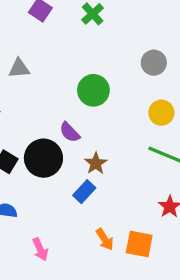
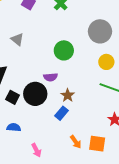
gray circle: (154, 63) -> (100, 31), size x1.5
gray triangle: (19, 68) -> (17, 39), turned 48
purple semicircle: (70, 132) -> (51, 77), turned -48

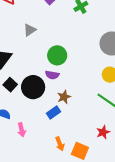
gray triangle: (17, 39) -> (30, 30), turned 32
green circle: (64, 50) -> (57, 55), moved
pink arrow: (36, 150) -> (21, 130), moved

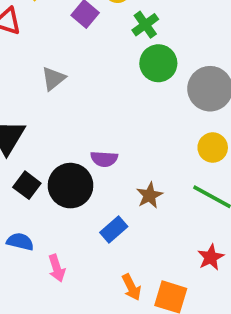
green circle: (57, 55) -> (158, 63), moved
brown star: (64, 97) -> (150, 195), moved

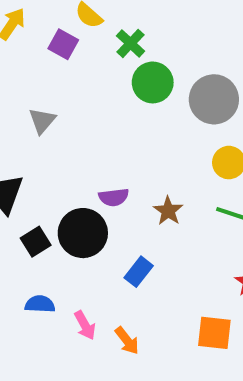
black square: (27, 185) -> (36, 242), turned 32
brown star: (150, 195) -> (168, 211), moved
orange arrow: (131, 287) -> (127, 341), moved

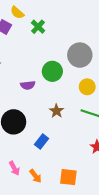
green circle: (153, 82) -> (52, 71), moved
purple semicircle: (114, 197) -> (28, 85), moved
orange square: (214, 333) -> (68, 177), moved

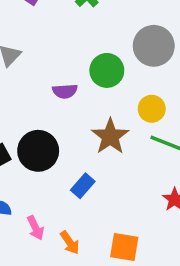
yellow circle: (87, 87) -> (152, 109), moved
brown star: (57, 111) -> (110, 136), size x1.5

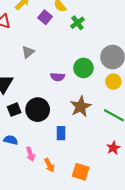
yellow circle: (152, 109) -> (113, 82), moved
blue rectangle: (83, 186) -> (61, 133), turned -48

